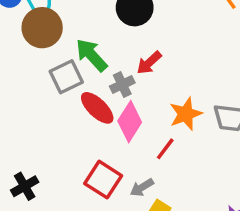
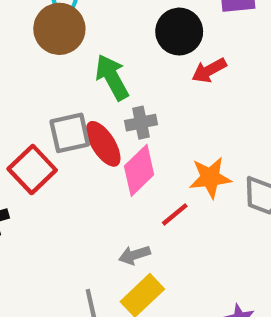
red arrow: (149, 63) -> (209, 70), moved
gray square: (66, 77) -> (70, 133), moved
red square: (103, 180) -> (32, 169), moved

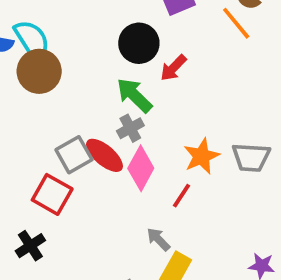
green arrow: (112, 77) -> (134, 95), moved
gray arrow: (134, 255) -> (158, 239), turned 80

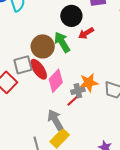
brown circle: (39, 71) -> (43, 46), moved
gray cross: (130, 128) -> (78, 91), moved
gray arrow: (158, 239) -> (55, 120), size x1.5

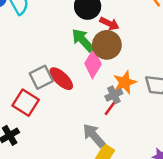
red arrow: (86, 33) -> (109, 24), turned -112
brown circle: (43, 46) -> (107, 45), moved
pink diamond: (56, 81) -> (93, 64), moved

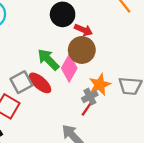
green arrow: (83, 40) -> (48, 60), moved

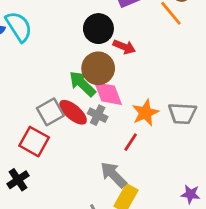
brown circle: (82, 50) -> (98, 68), moved
pink diamond: (69, 68) -> (108, 94), turned -50
gray cross: (90, 97) -> (98, 115), moved, turned -35

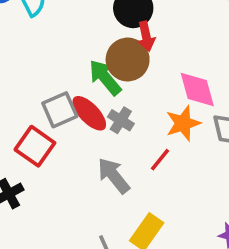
red arrow: (124, 47) -> (146, 36), moved, turned 50
pink diamond: (108, 94) -> (197, 89), moved
gray arrow: (113, 175) -> (114, 176), moved

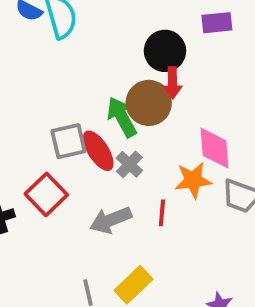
red square: (35, 146) -> (46, 194), moved
red line: (160, 160) -> (162, 213), turned -45
gray arrow: (114, 176) -> (111, 220), turned -84

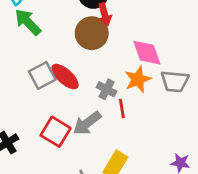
green arrow: (122, 117) -> (28, 22), moved
gray cross: (129, 164) -> (106, 89), moved
red square: (46, 194) -> (56, 132), moved

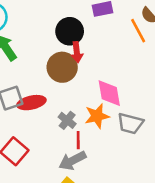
red ellipse: (65, 77) -> (31, 103), turned -64
gray arrow: (87, 123) -> (72, 161), moved

